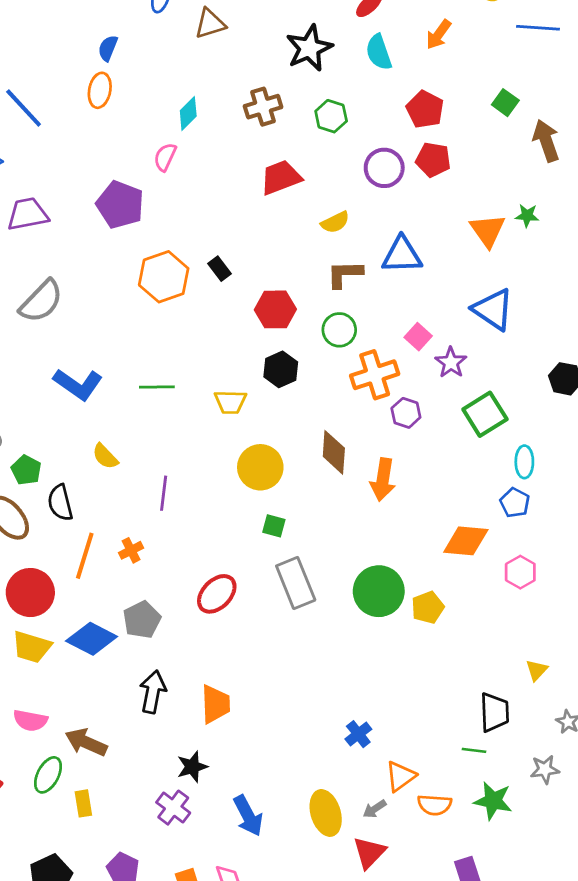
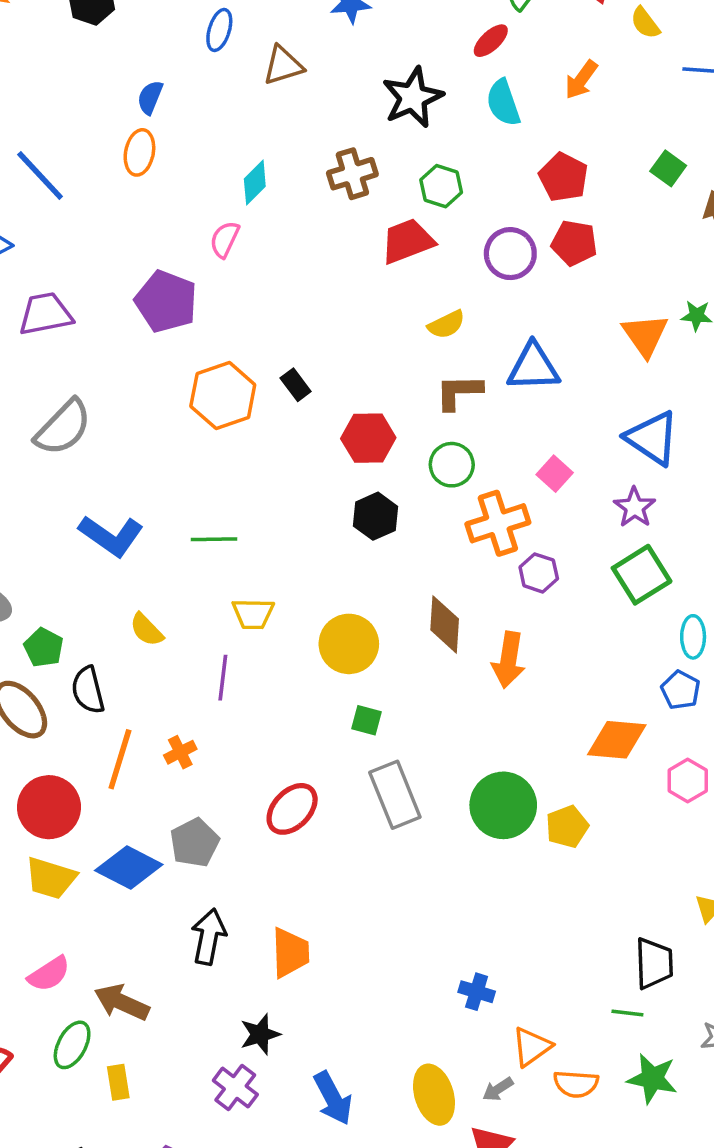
red trapezoid: (281, 177) -> (407, 241), moved
purple star: (451, 363) -> (635, 507), moved
yellow trapezoid: (230, 402) -> (253, 614), moved
pink semicircle: (30, 720) -> (49, 974), turned -44
blue cross: (358, 734) -> (477, 992), turned -35

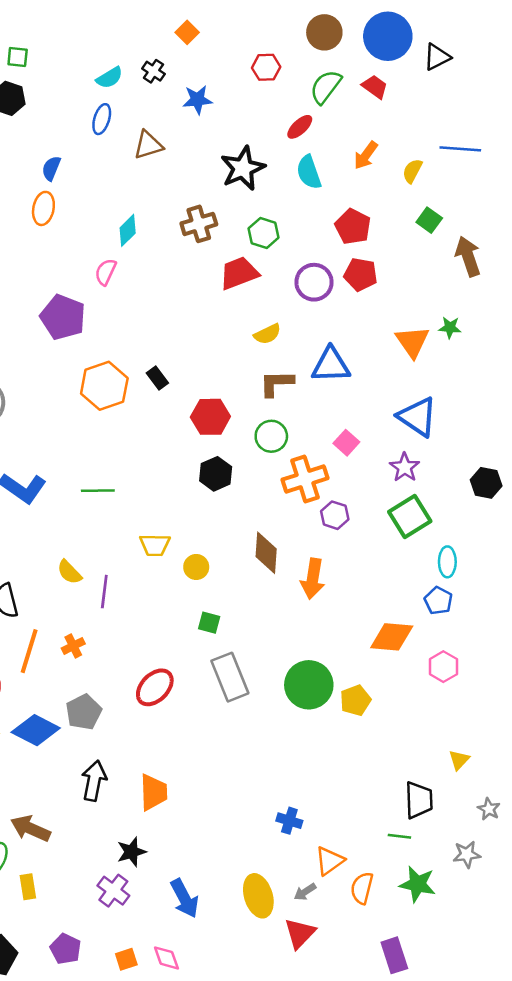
yellow semicircle: (645, 23) -> (412, 171), moved, turned 65
yellow trapezoid: (253, 614) -> (155, 545), moved
yellow semicircle: (147, 630) -> (69, 572), moved
yellow circle: (349, 644) -> (196, 567), size x0.6
orange semicircle: (576, 1084) -> (362, 888), turned 100

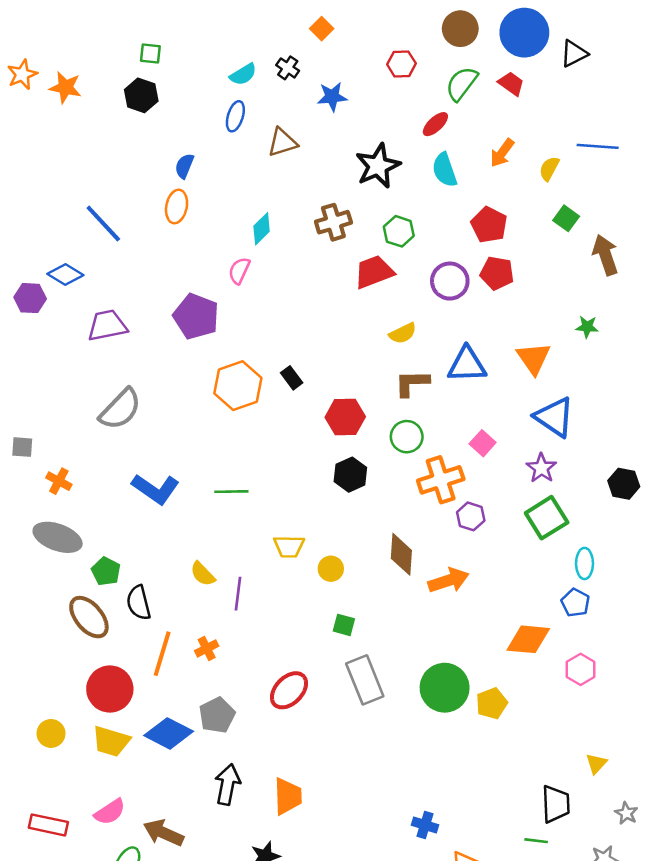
orange triangle: (412, 342) -> (533, 358), moved
orange arrow: (313, 579) -> (449, 580), turned -117

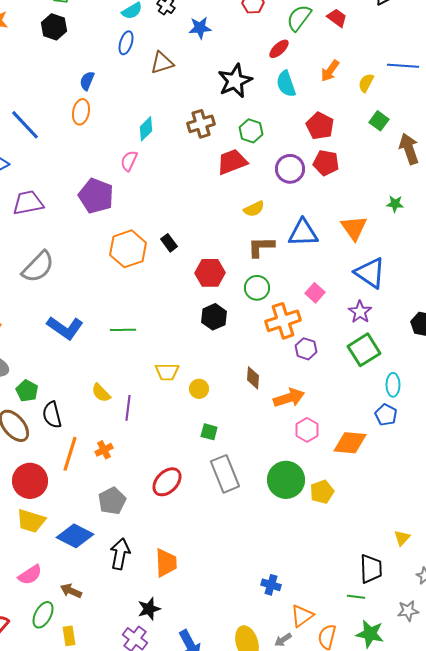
brown diamond: (401, 554) -> (253, 378), size x0.7
pink hexagon: (581, 669) -> (307, 430), moved
blue diamond: (169, 733) -> (75, 536), moved
brown arrow: (163, 833) -> (71, 591), size x0.7

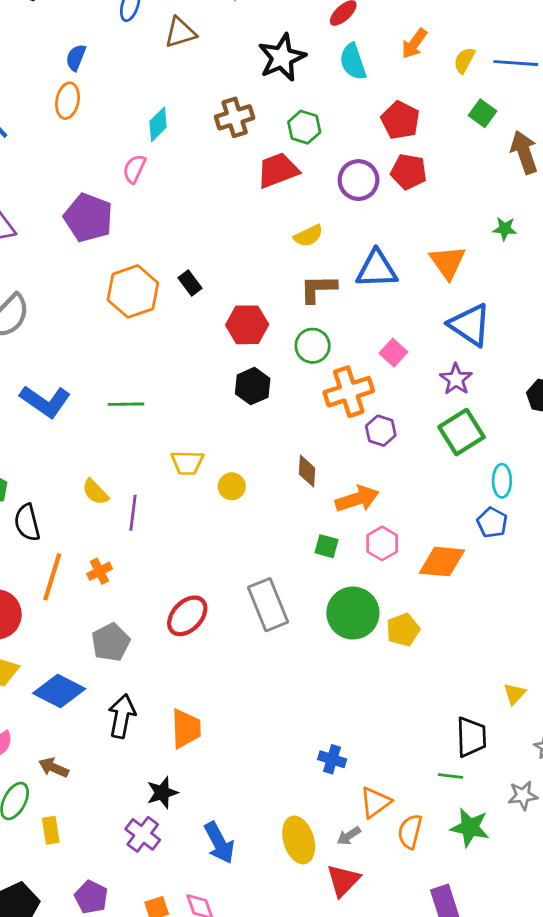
blue line: (403, 66) -> (516, 63), moved
green square: (209, 432) -> (326, 546), moved

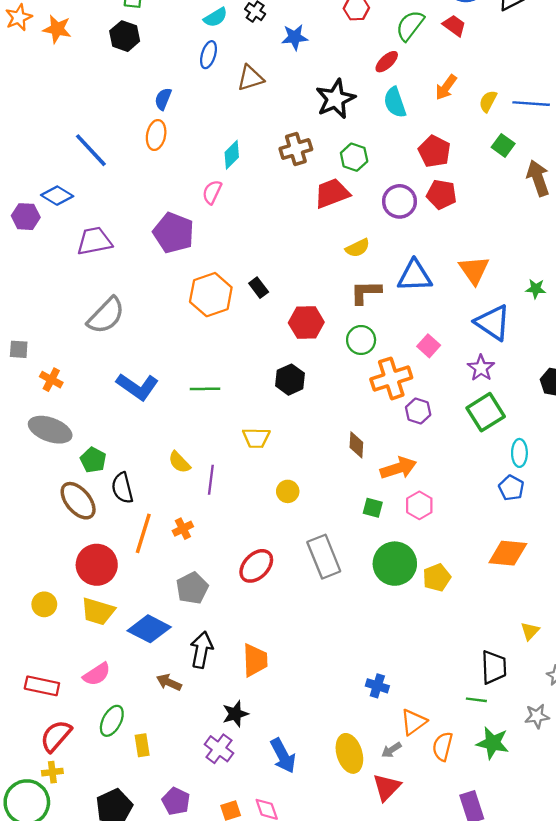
green star: (505, 229) -> (536, 289), moved
black hexagon: (253, 386) -> (290, 380), moved
yellow circle: (232, 486) -> (288, 491), moved
orange diamond: (442, 562) -> (508, 553), moved
brown arrow: (54, 768) -> (169, 682), moved

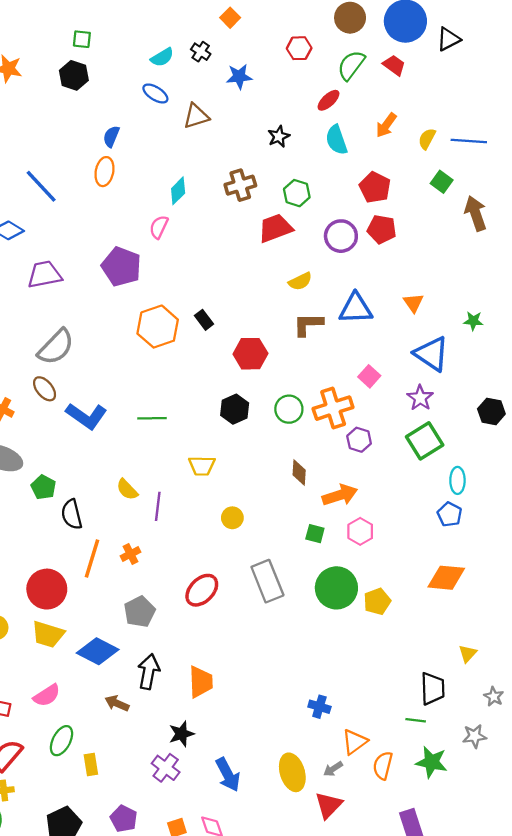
blue ellipse: (208, 55) -> (155, 93), turned -75
black star: (335, 99) -> (279, 136), size x0.6
orange triangle: (474, 270) -> (413, 303), size x0.7
green circle: (361, 340) -> (289, 409), moved
brown ellipse: (78, 501) -> (45, 389), moved, size x0.7

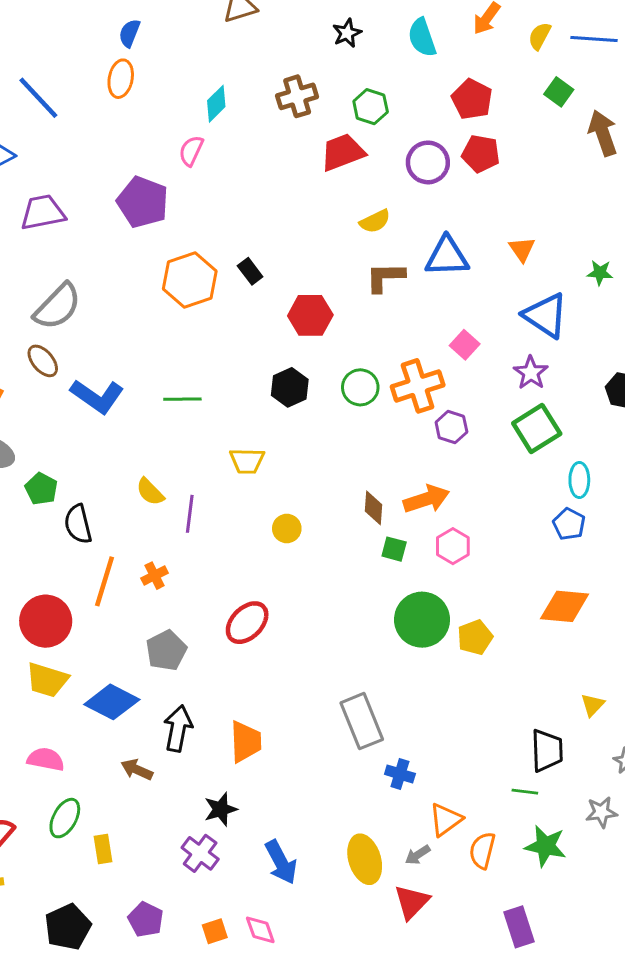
brown diamond: (299, 473) -> (374, 508), moved
gray rectangle: (267, 581) -> (362, 721), moved
pink semicircle: (47, 695) -> (46, 759), turned -136

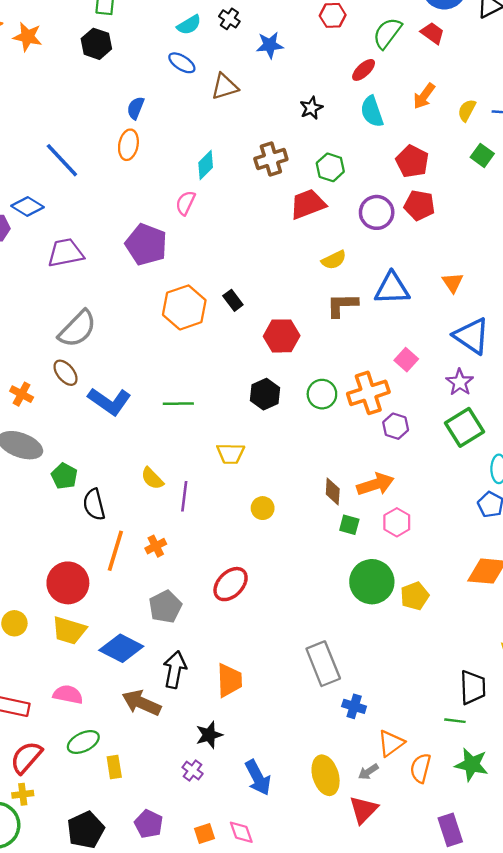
brown arrow: (137, 770) -> (141, 703), size x1.5
green ellipse: (65, 818) -> (83, 742), turned 36
purple cross: (200, 853) -> (193, 771), size x0.7

